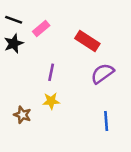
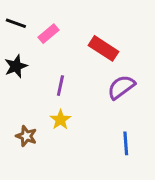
black star: (14, 43) -> (16, 66), moved
yellow star: (51, 101) -> (60, 120), turned -30

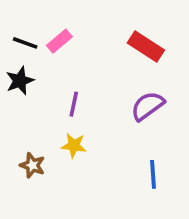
black line: (16, 23) -> (25, 43), moved
red rectangle: (103, 48) -> (146, 46), moved
yellow star: (60, 120) -> (74, 146), turned -30

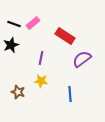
red rectangle: (146, 46) -> (65, 36), moved
blue line: (153, 174) -> (70, 94), moved

